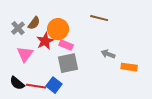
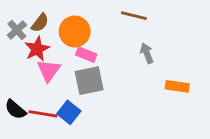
red star: (45, 41) -> (37, 49), moved
pink triangle: (25, 54) -> (49, 70), moved
gray arrow: (108, 54) -> (147, 53), moved, turned 48

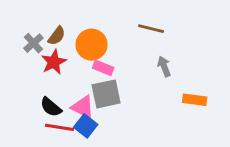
pink triangle: (49, 70) -> (83, 107), moved, turned -40
black semicircle: (15, 109) -> (51, 107), moved

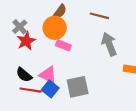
brown semicircle: (57, 36) -> (60, 11), moved
gray cross: (33, 43) -> (20, 27), moved
gray arrow: (164, 66) -> (109, 44), size x1.5
gray square: (106, 94) -> (78, 87), moved

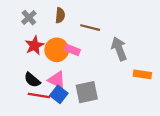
brown semicircle: (60, 11) -> (60, 15), moved, turned -32
brown line: (99, 16) -> (90, 28), moved
gray cross: (20, 27) -> (29, 18), moved
orange circle: (55, 28) -> (57, 50), moved

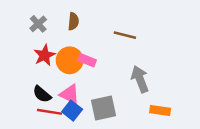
brown line: (90, 28) -> (125, 35), moved
gray arrow: (119, 49) -> (140, 79), moved
orange rectangle: (142, 74) -> (160, 111), moved

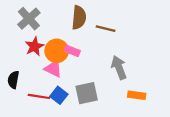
brown semicircle: (73, 21) -> (79, 18), moved, size x1.5
gray cross: (38, 24) -> (29, 19), size x1.5
black semicircle: (42, 94) -> (13, 80), moved, turned 60
pink triangle: (70, 94) -> (53, 69), moved

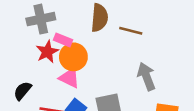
gray cross: (29, 19) -> (41, 19), turned 30
pink rectangle: (72, 51) -> (63, 40), moved
black semicircle: (13, 80) -> (23, 91), turned 30

